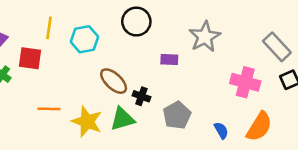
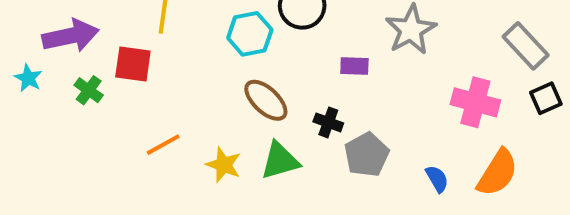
cyan hexagon: (84, 39) -> (250, 34), moved
black cross: (141, 96) -> (328, 122), moved
orange line: (49, 109) -> (163, 145), turned -30
yellow star: (87, 122) -> (224, 165), size x0.7

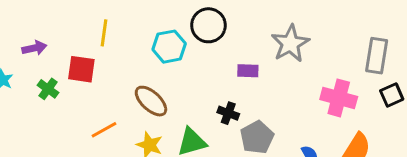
purple arrow: (70, 36) -> (34, 48), size x0.6
gray rectangle: (526, 46) -> (377, 56), turned 52
brown ellipse: (266, 100) -> (151, 101), moved

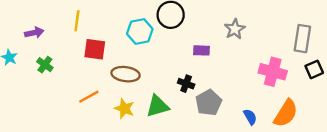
yellow line: (104, 33) -> (77, 21), moved
gray star: (290, 43) -> (235, 29), size x0.7
red square: (81, 69) -> (95, 49), moved
brown ellipse: (151, 101) -> (126, 74), turned -36

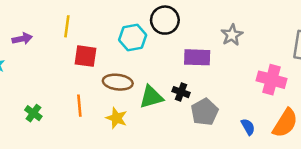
purple rectangle: (202, 50) -> (197, 57), size x1.5
green cross: (45, 65) -> (33, 113), moved
orange line: (89, 97) -> (79, 106), turned -66
green triangle: (158, 106) -> (151, 97), moved

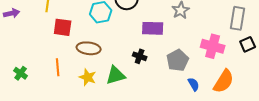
green triangle: (151, 97) -> (116, 75), moved
gray pentagon: (205, 112) -> (178, 60), moved

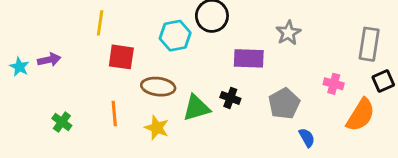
purple arrow: (12, 13) -> (49, 60), moved
pink cross: (213, 46) -> (334, 84), size x0.6
green triangle: (116, 75) -> (196, 108), moved
orange semicircle: (224, 81) -> (361, 115), moved

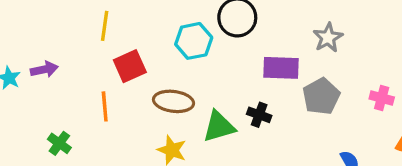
red square: (121, 57) -> (130, 66), turned -32
gray pentagon: (284, 104) -> (321, 96), moved
orange line: (114, 114) -> (105, 106), moved

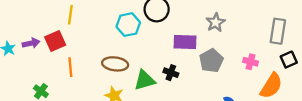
red square: (130, 66) -> (55, 41), moved

